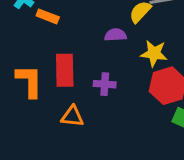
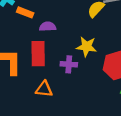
purple semicircle: (115, 35) -> (48, 27), moved
yellow star: (154, 53) -> (87, 47), moved

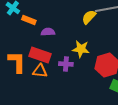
red rectangle: (38, 54) -> (40, 55), turned -70
orange triangle: (44, 89) -> (40, 71), moved

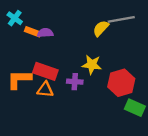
purple semicircle: (48, 32) -> (45, 33), moved
orange L-shape: (17, 62) -> (19, 79), turned -90

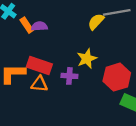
orange rectangle: (33, 32) -> (27, 25), turned 35
yellow star: (92, 65) -> (87, 59), turned -30

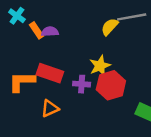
red hexagon: (117, 77) -> (111, 85), moved
orange triangle: (39, 84) -> (50, 108), moved, turned -30

